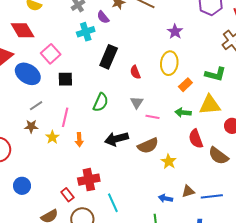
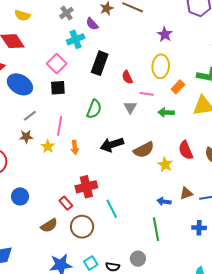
pink square: (51, 54) -> (57, 64), moved
green arrow: (183, 113) -> (166, 113), moved
pink line: (153, 117) -> (147, 94), moved
red semicircle: (196, 139) -> (186, 150), moved

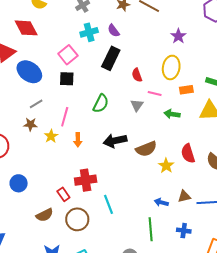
purple semicircle: (92, 24) -> (114, 31), moved
orange rectangle: (178, 87) -> (186, 90), turned 32
blue cross: (199, 228) -> (184, 231), moved

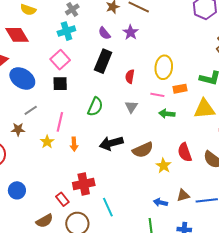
cyan cross: (89, 32) -> (66, 31), moved
purple star: (178, 36) -> (131, 32), moved
red semicircle: (137, 75) -> (130, 76), turned 32
pink line: (155, 94) -> (157, 95), moved
brown star: (30, 124) -> (18, 129), moved

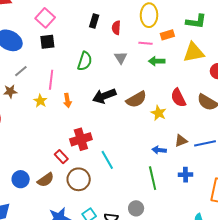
black rectangle: (103, 61) -> (94, 21), moved, size x0.6
blue circle: (17, 190) -> (21, 179), moved

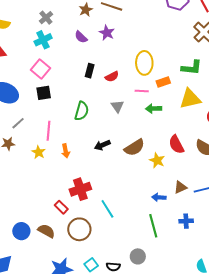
red semicircle: (116, 28) -> (112, 77), turned -120
black arrow: (104, 96) -> (102, 145), size x0.7
brown semicircle: (46, 180) -> (46, 231), turned -114

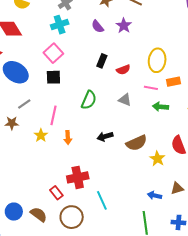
gray triangle: (117, 106) -> (125, 100), turned -40

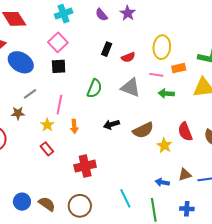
gray triangle: (125, 100) -> (131, 87), size x1.5
red rectangle: (56, 193) -> (47, 149), moved
cyan line: (102, 200) -> (125, 198), moved

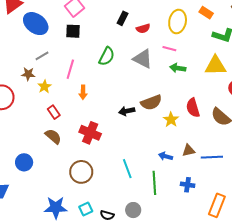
orange rectangle: (179, 68) -> (206, 13), moved, turned 40
black arrow: (111, 124) -> (127, 111), moved
yellow star: (47, 125) -> (44, 87), moved
red cross: (85, 166) -> (90, 133), turned 30
brown semicircle: (47, 204) -> (53, 136), moved

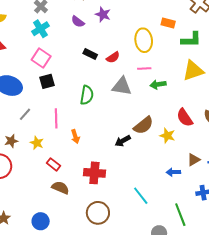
black rectangle: (122, 18) -> (90, 54), turned -72
brown star: (28, 74) -> (11, 141), moved
green line: (154, 183) -> (180, 215), moved

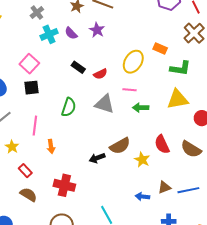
cyan cross: (40, 29) -> (49, 34), moved
yellow ellipse: (144, 40) -> (133, 62), turned 30

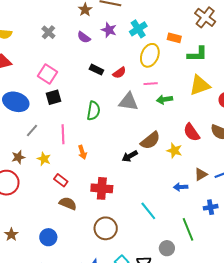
gray cross: (37, 13) -> (48, 32), moved
cyan cross: (49, 34) -> (138, 29), moved

